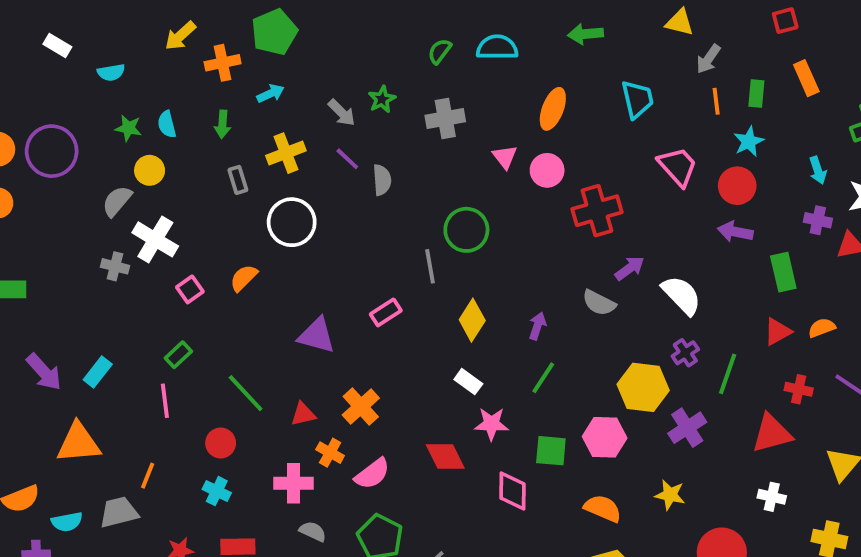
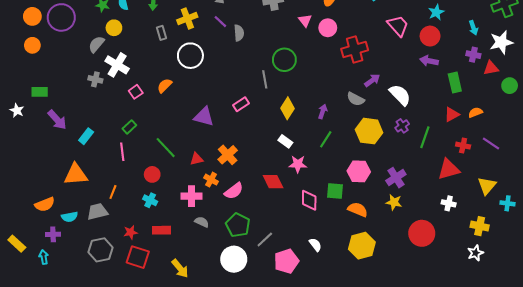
purple arrow: (44, 372) -> (57, 120), moved
yellow hexagon: (643, 387) -> (369, 131), moved
purple cross: (687, 428) -> (396, 178), moved
green square: (551, 451) -> (335, 191), moved

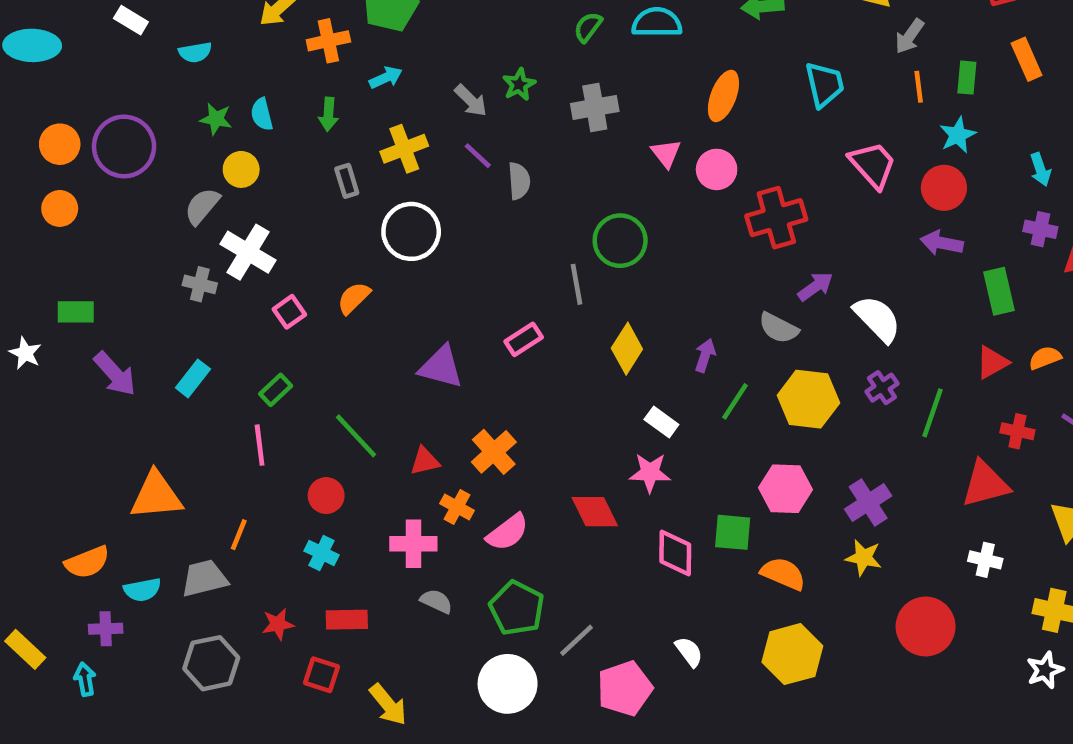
cyan rectangle: (86, 136) -> (193, 378), moved
green line: (326, 139) -> (735, 401), moved
white rectangle: (285, 141) -> (661, 422), moved
red square: (138, 257) -> (322, 675), moved, size x0.7

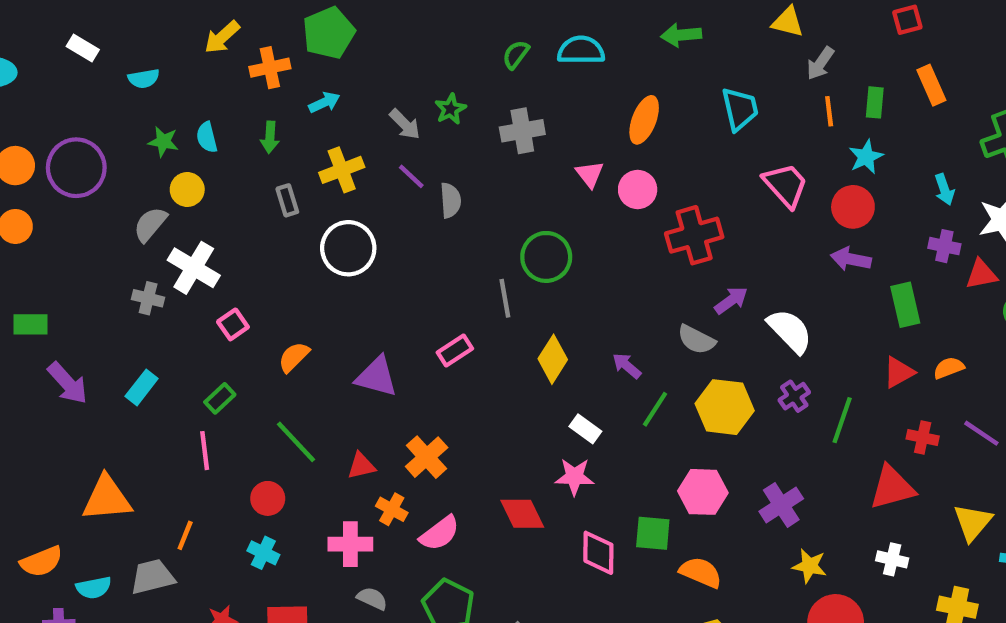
orange semicircle: (354, 298) -> (294, 357), moved
purple arrow: (705, 355) -> (627, 366), turned -68
yellow star: (864, 558) -> (809, 566), moved

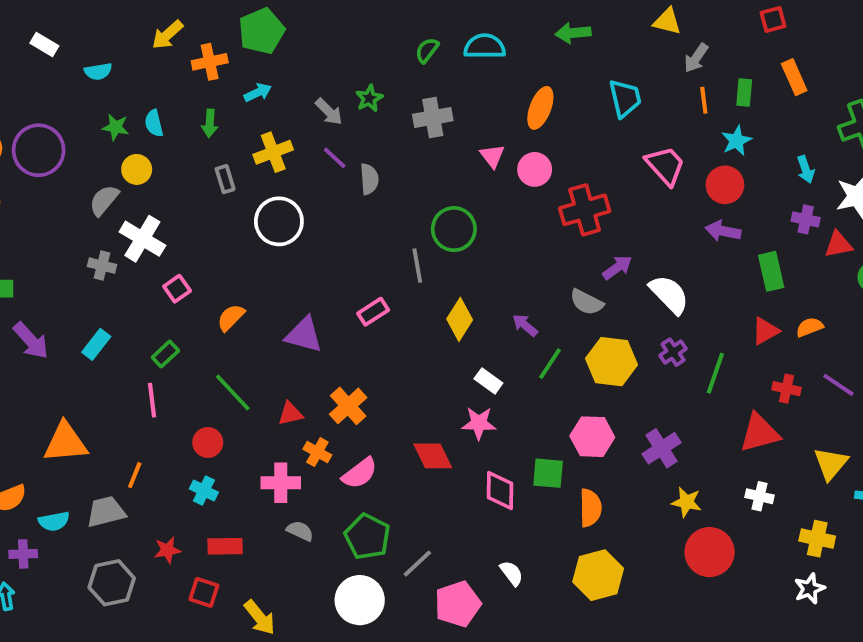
orange semicircle: (701, 572) -> (590, 508), turned 66

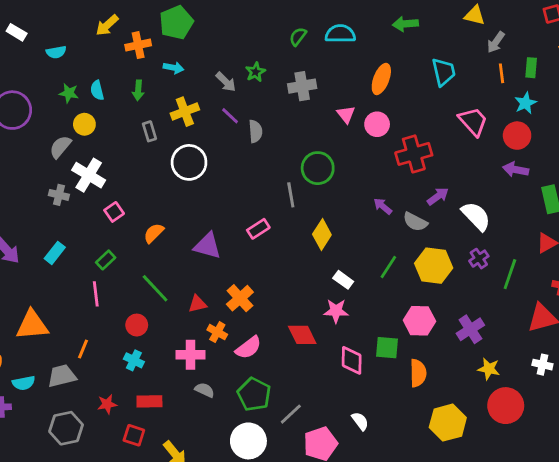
cyan arrow: (258, 93) -> (173, 68), turned 36
purple arrow: (525, 325) -> (383, 206), moved
yellow hexagon: (598, 575) -> (448, 423), moved

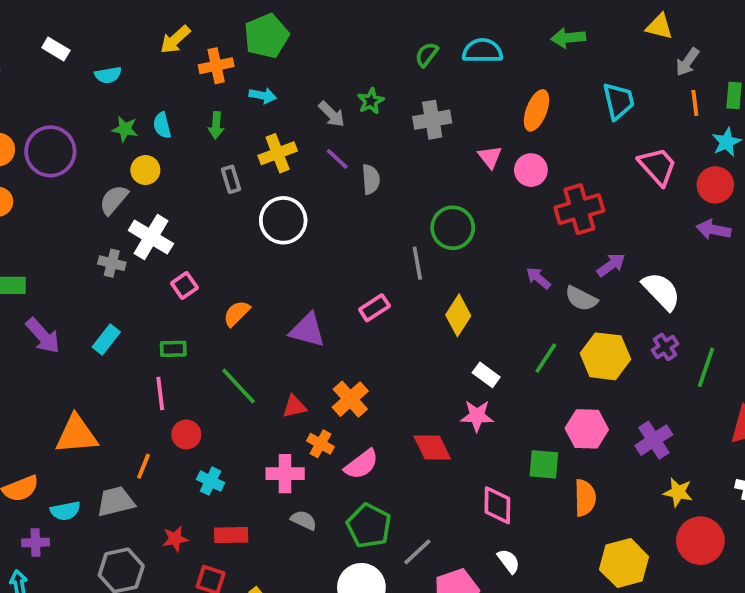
green rectangle: (106, 260) -> (173, 349), turned 42
red circle: (137, 325) -> (186, 435), moved
pink diamond: (352, 360) -> (497, 505), moved

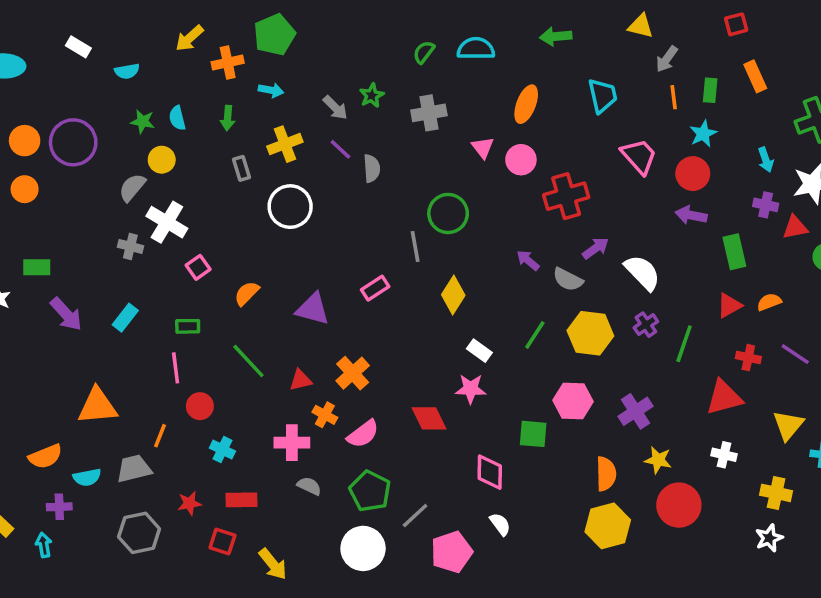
orange semicircle: (585, 498) -> (606, 474), moved

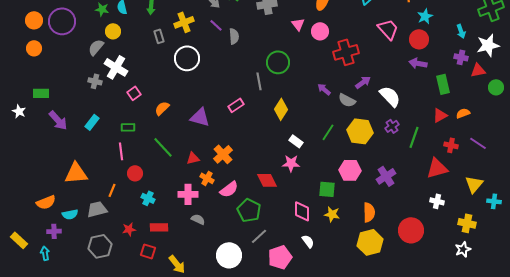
yellow star: (658, 460) -> (332, 214), moved
green pentagon: (370, 491) -> (249, 210), moved

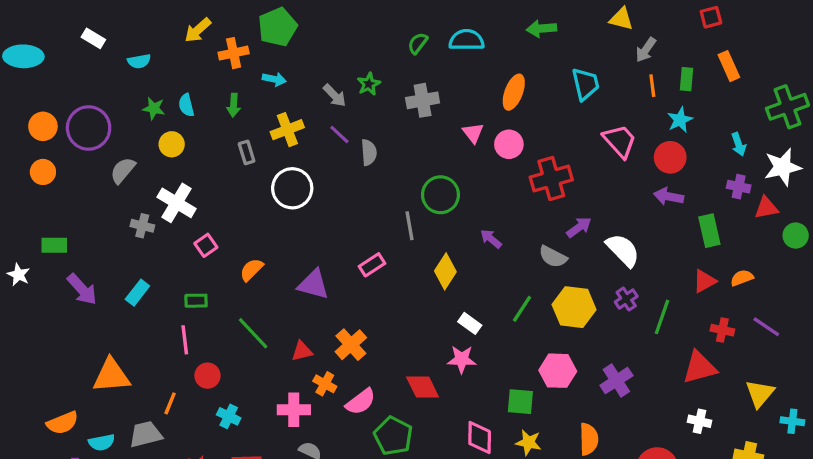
gray semicircle: (96, 47) -> (123, 170), moved
purple arrow: (324, 89) -> (491, 239), moved

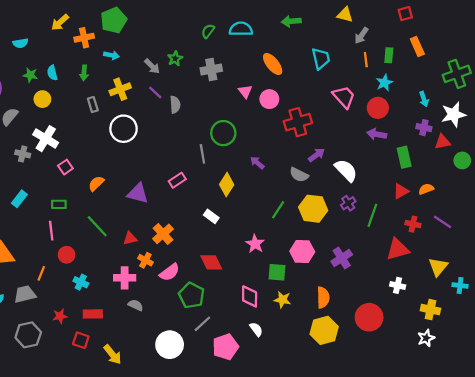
orange ellipse: (514, 92) -> (273, 64), turned -60
white rectangle: (470, 323) -> (211, 216), moved
pink star: (462, 359) -> (255, 244), moved, turned 30

